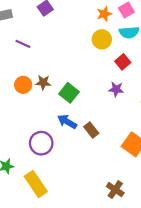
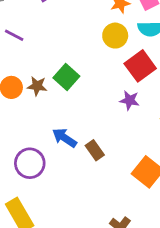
red square: (123, 62) -> (140, 66), size x1.5
green square: (69, 93) -> (66, 77), moved

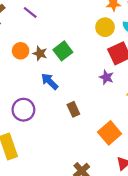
blue arrow: (64, 138) -> (50, 81), moved

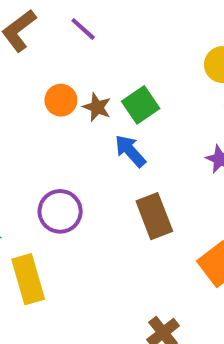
blue arrow: (50, 81) -> (130, 151), moved
brown rectangle: (73, 109) -> (154, 216), size x1.5

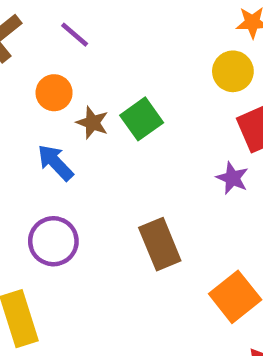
orange circle: (61, 100) -> (54, 93), moved
blue arrow: (130, 151) -> (55, 163), moved

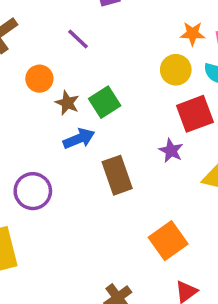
purple line: (75, 35) -> (78, 39), moved
blue arrow: (55, 163) -> (79, 139), moved, turned 108
brown rectangle: (160, 244) -> (117, 175), moved

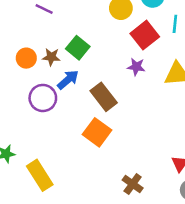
orange circle: (39, 79) -> (26, 58), moved
purple circle: (33, 191) -> (43, 98), moved
orange square: (168, 241) -> (97, 132), moved

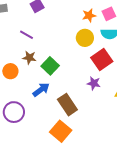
brown star: (51, 57) -> (29, 58), moved
purple circle: (43, 98) -> (14, 112), moved

